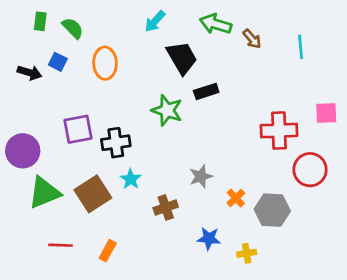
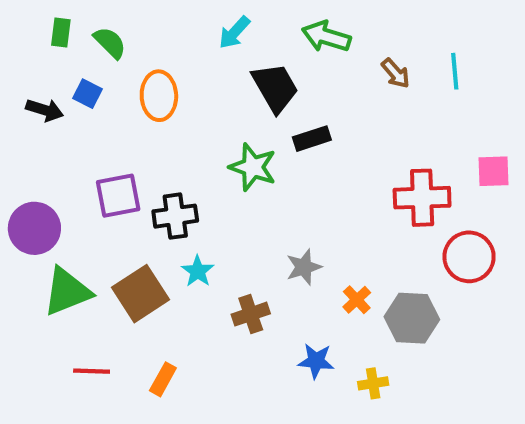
brown arrow: (252, 39) -> (396, 73), moved

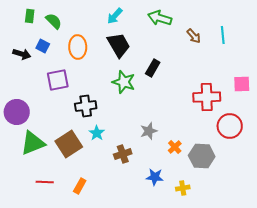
black trapezoid: (275, 88) -> (119, 45), moved
black rectangle: (312, 139) -> (153, 68), turned -42
purple square: (118, 196) -> (58, 80), moved

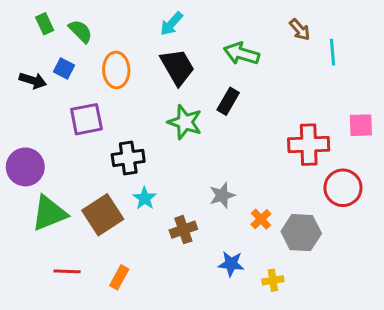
green rectangle: (30, 16) -> (45, 24), turned -32
green arrow: (160, 18) -> (242, 54), moved
brown arrow: (194, 36) -> (300, 30), moved

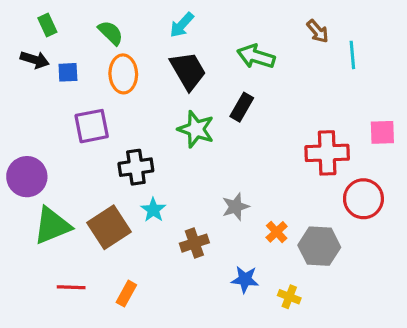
green semicircle: (80, 31) -> (111, 33), moved
blue square: (64, 68) -> (68, 72), turned -30
black arrow: (33, 80) -> (35, 60), moved
yellow cross: (273, 280) -> (289, 297), turned 30

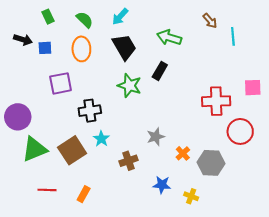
green rectangle: (47, 25) -> (48, 17), moved
green semicircle: (111, 33) -> (85, 20), moved

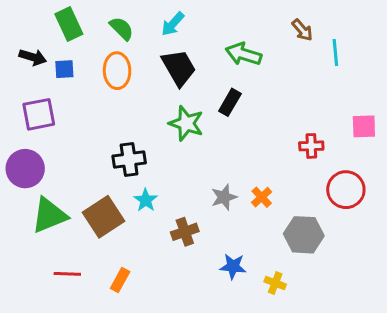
green rectangle: (48, 17) -> (69, 24), size x1.5
purple square: (61, 83) -> (39, 114), moved
red cross: (216, 101) -> (311, 146), size x0.6
orange cross: (183, 153) -> (262, 197), moved

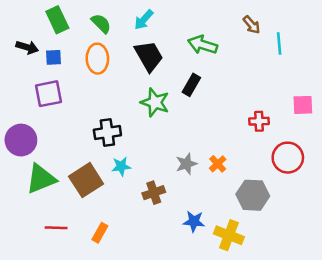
purple square: (39, 114) -> (49, 94), moved
cyan star: (146, 200) -> (121, 166), turned 30
yellow cross: (275, 283) -> (229, 235), size x1.6

